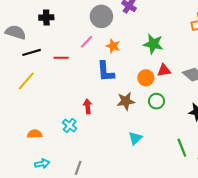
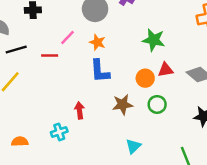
pink line: (87, 42) -> (68, 38), moved
orange star: (113, 46) -> (97, 42), moved
cyan cross: (70, 125) -> (59, 132), turned 32

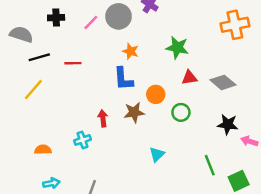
pink line: (68, 38) -> (91, 22), moved
orange star: (97, 42) -> (131, 51), moved
orange circle: (145, 78) -> (156, 94), moved
brown star: (122, 104) -> (134, 112), moved

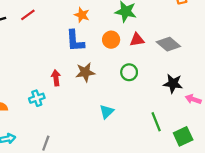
red line: (73, 63) -> (28, 15), moved, turned -35
orange circle: (156, 94) -> (111, 40), moved

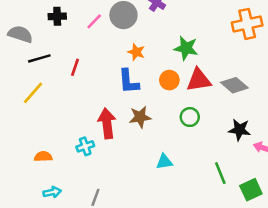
red line: (28, 15) -> (75, 67), moved, turned -35
red triangle: (137, 40) -> (199, 80), size x1.5
red arrow: (56, 78) -> (107, 123), size x1.6
cyan triangle: (107, 112) -> (164, 162), turned 35

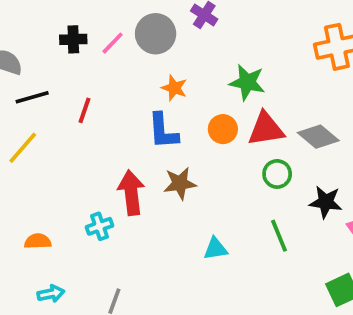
black cross: (57, 16) -> (73, 39), moved
green circle: (190, 117) -> (277, 174), moved
green line: (220, 173) -> (279, 236), moved

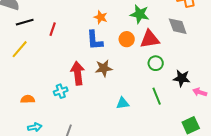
gray diamond: (318, 137) -> (178, 26), moved, turned 30

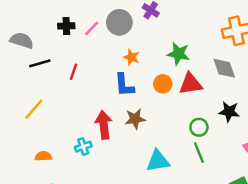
yellow line: (20, 49) -> (34, 109), moved
green circle: (156, 63) -> (199, 127), moved
black star: (182, 78) -> (229, 112), moved
cyan triangle: (123, 103) -> (158, 161), size x1.5

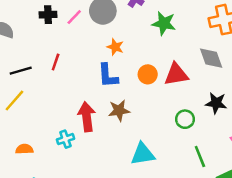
green star: (178, 54) -> (164, 23), moved
black line: (40, 63) -> (21, 71), moved
green line: (199, 153) -> (200, 157), moved

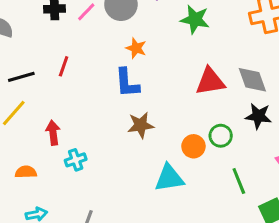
gray diamond: (211, 58) -> (252, 80), moved
orange circle: (148, 74) -> (193, 146), moved
red arrow: (87, 117) -> (53, 133), moved, size x0.7

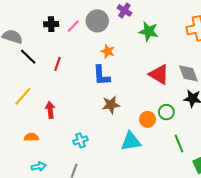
black line: (21, 77) -> (28, 57), moved, turned 60
red triangle: (210, 81) -> (159, 74), turned 40
cyan cross: (76, 160) -> (80, 140), moved

